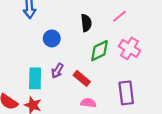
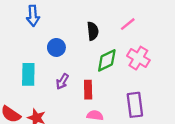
cyan rectangle: (35, 78) -> (28, 74), moved
red rectangle: (82, 78) -> (88, 90), turned 49

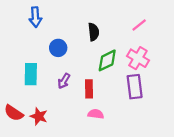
pink line: (128, 24) -> (139, 25), moved
purple rectangle: (135, 105) -> (135, 87), moved

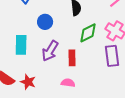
purple arrow: (64, 81) -> (50, 51), size x1.5
pink semicircle: (96, 114) -> (68, 83), moved

